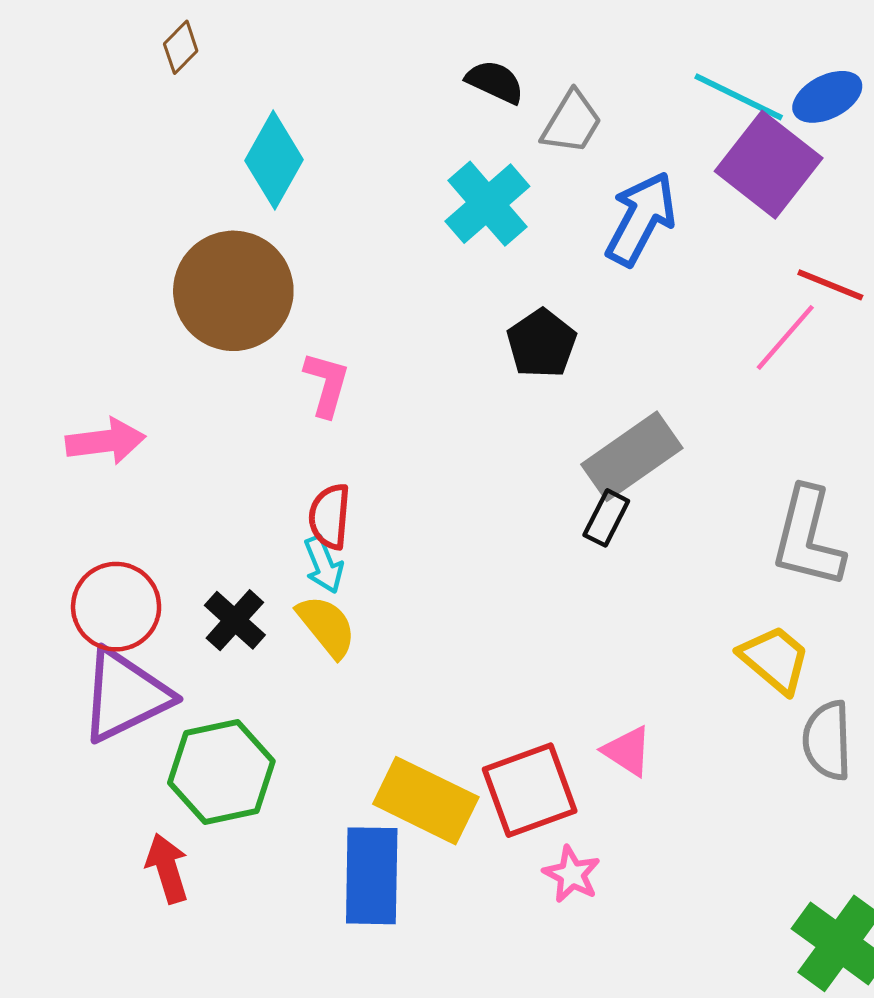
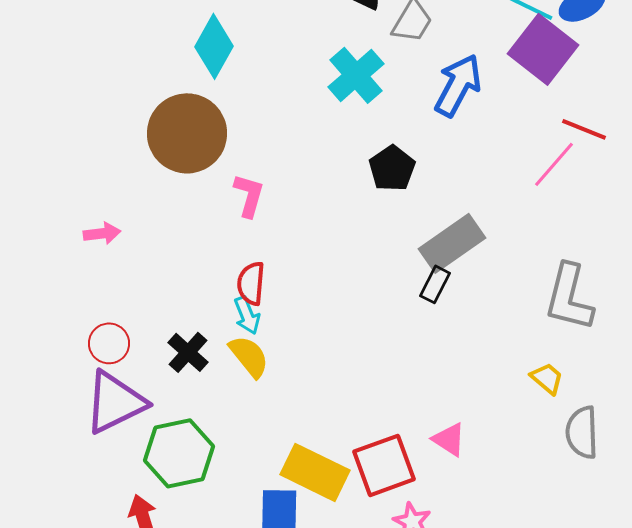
pink arrow: (106, 441) -> (102, 233), size x0.7
red circle: (116, 607) -> (109, 343), size x0.7
yellow trapezoid: (775, 659) -> (547, 378), size x0.7

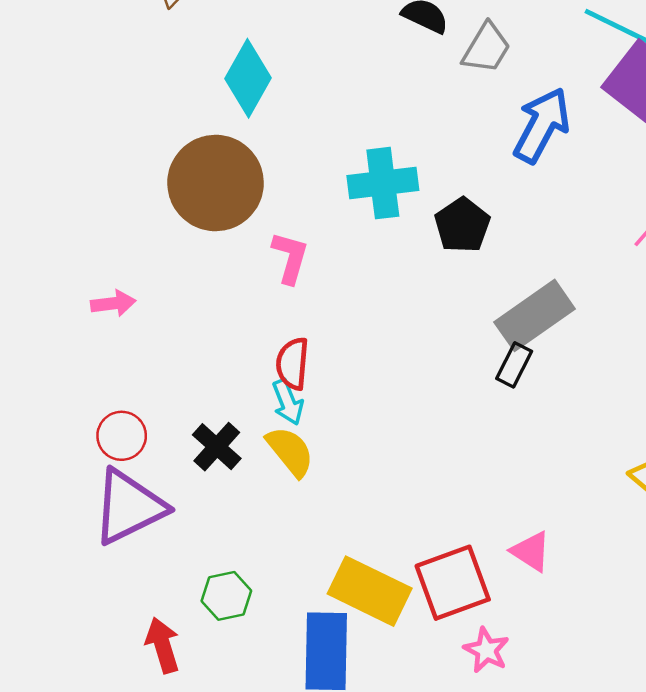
cyan cross: (356, 75) -> (383, 183), moved, turned 34
green hexagon: (179, 453) -> (226, 596), moved, size x0.6

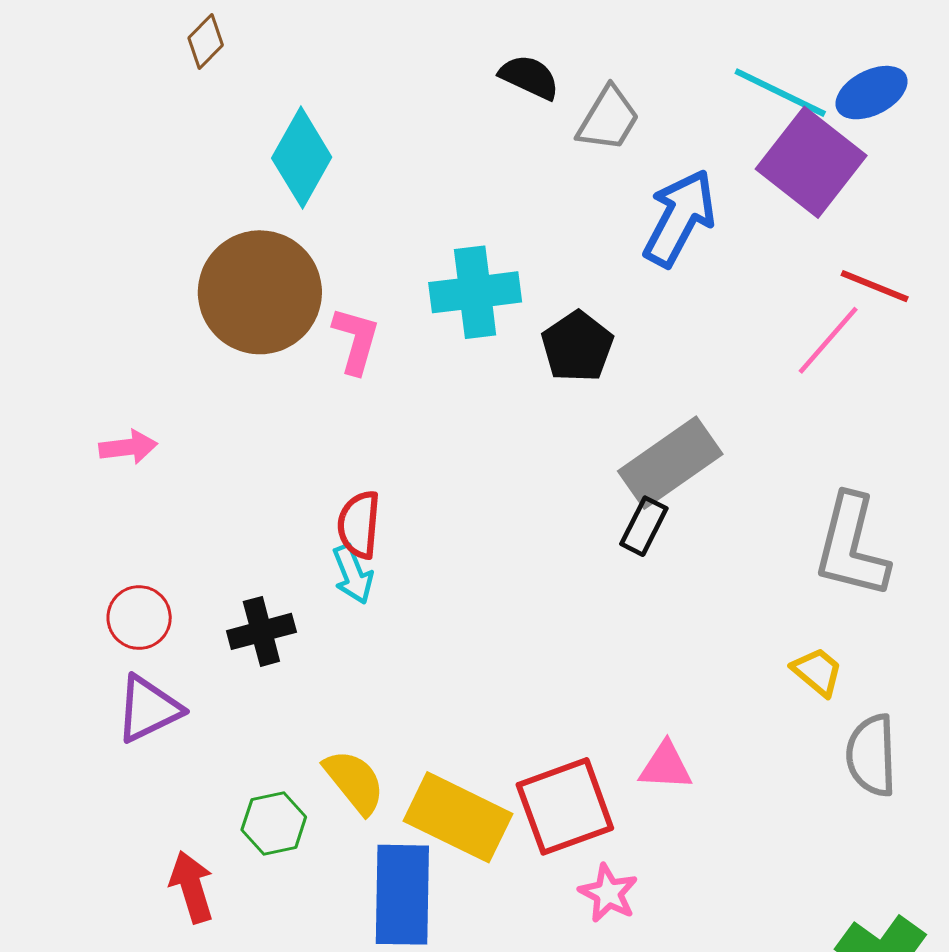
pink L-shape: (290, 258) -> (356, 340), moved
black cross: (217, 447) -> (261, 631), turned 33
yellow semicircle: (290, 451) -> (354, 782), moved
purple triangle: (129, 507) -> (148, 709), size x0.7
pink triangle: (531, 551) -> (666, 766), turned -30

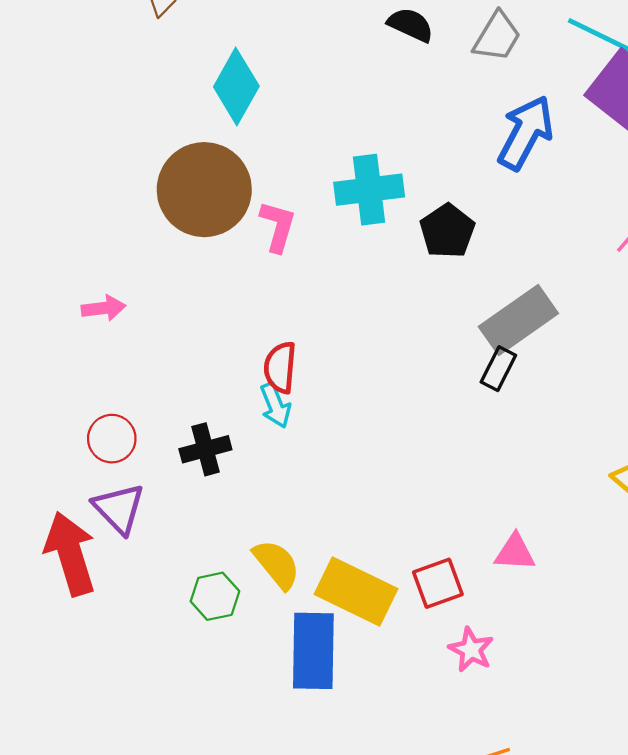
gray trapezoid: (608, 119) -> (497, 37), moved
purple triangle: (148, 709) -> (119, 509), turned -48
red square: (565, 806) -> (438, 583), size x0.7
red arrow: (192, 887) -> (70, 554), moved, size x1.5

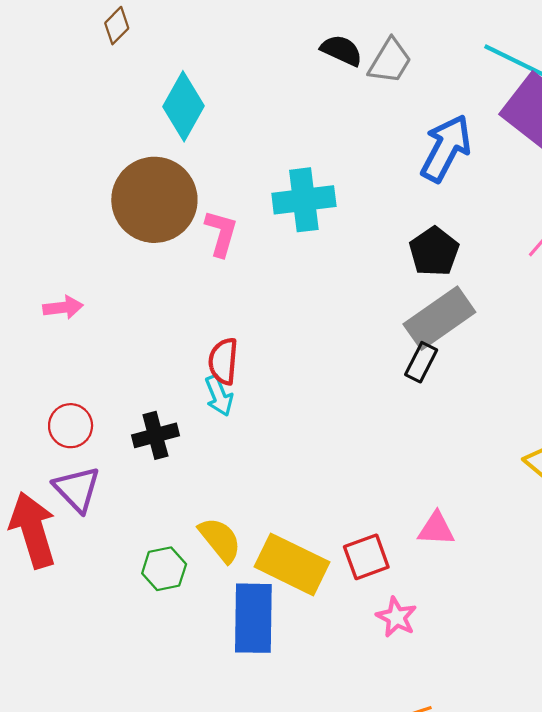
gray trapezoid: (497, 37) -> (390, 61), moved
black pentagon: (447, 231) -> (434, 251), moved

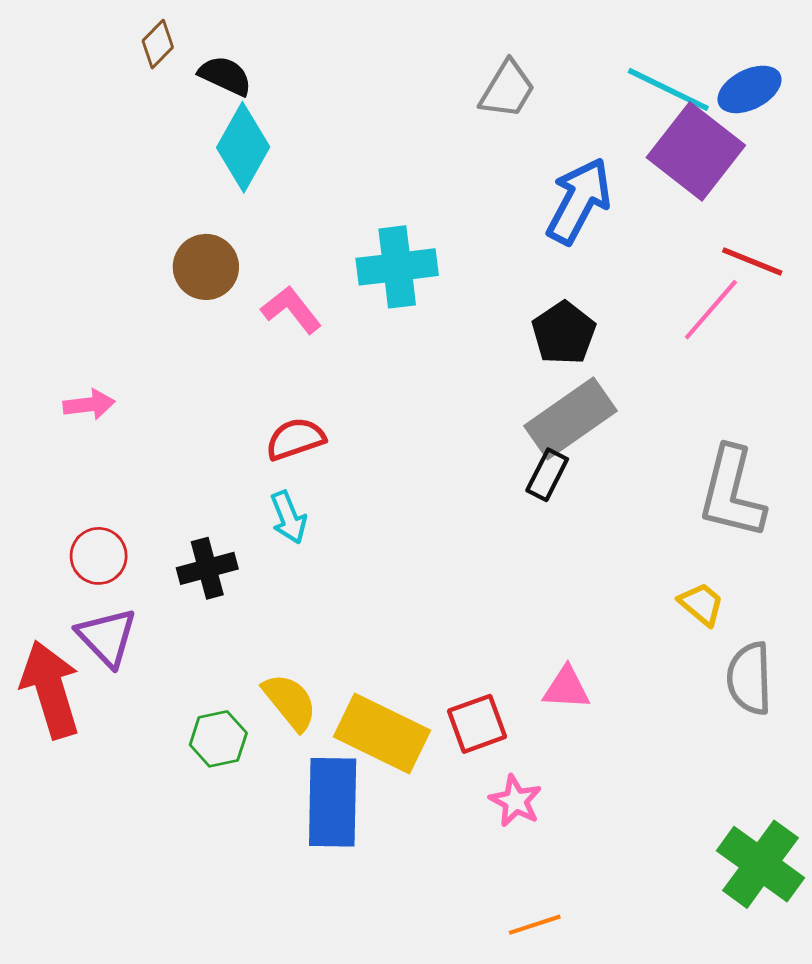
black semicircle: (342, 50) -> (225, 76), moved
brown circle: (154, 200) -> (206, 267), size x0.6
pink L-shape: (221, 233) -> (291, 310), turned -54
red semicircle: (223, 361) -> (295, 439), moved, turned 66

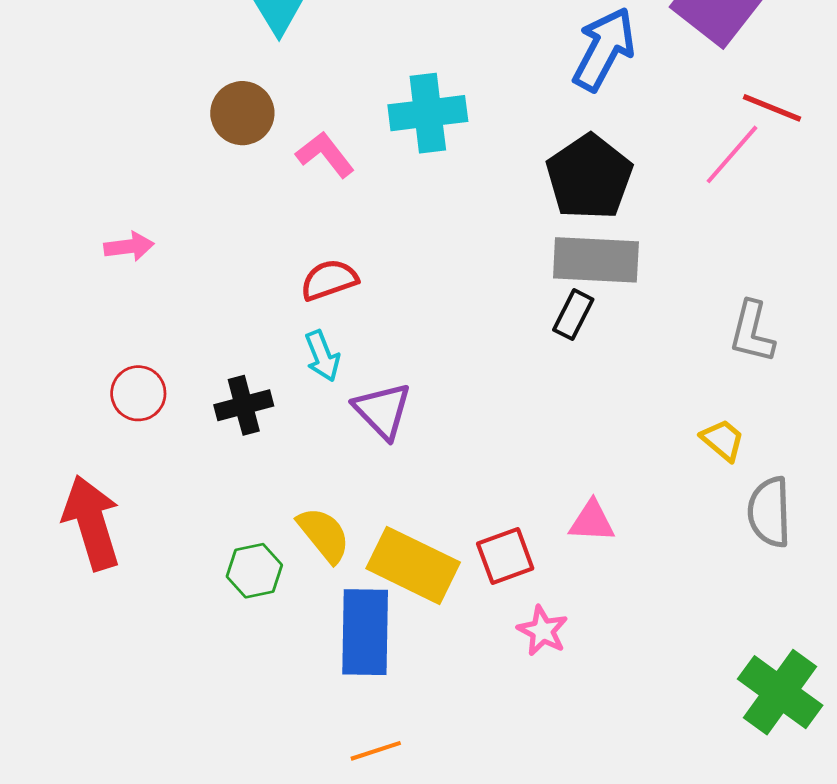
black pentagon: (564, 333) -> (589, 177), size x1.4
gray rectangle: (571, 418) -> (596, 260), turned 38
gray L-shape: (732, 493) -> (752, 332), size x0.7
purple triangle: (107, 637) -> (382, 411), moved
orange line: (535, 925) -> (376, 751), moved

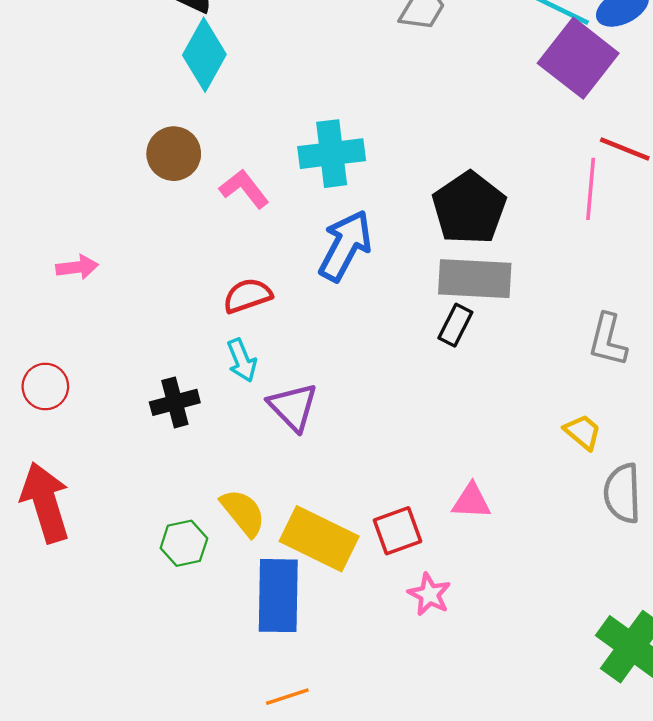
blue arrow: (604, 49) -> (345, 246), moved
pink line: (732, 154) -> (591, 189), turned -36
red circle: (138, 393) -> (45, 386), moved

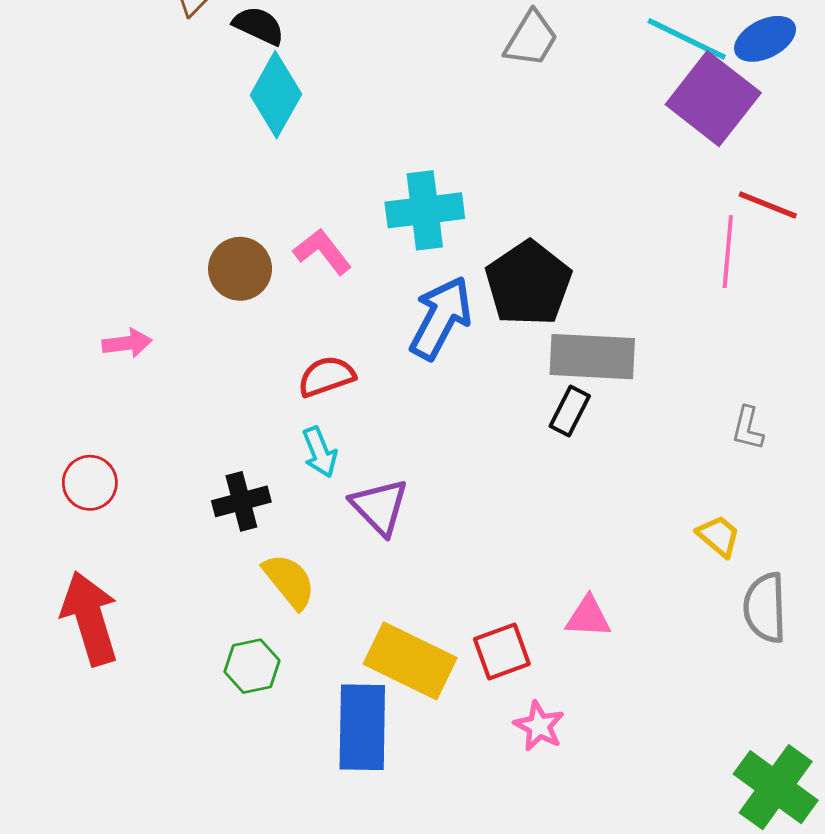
brown circle: (174, 154) -> (240, 269), moved
black pentagon: (469, 208) -> (528, 283), moved
gray L-shape: (608, 340) -> (748, 428), size x0.7
yellow semicircle: (243, 513) -> (289, 581), moved

